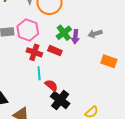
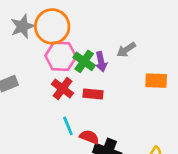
pink hexagon: (28, 30) -> (61, 56), moved
red rectangle: (55, 51) -> (93, 94), moved
red cross: (34, 52) -> (63, 89), moved, turned 35

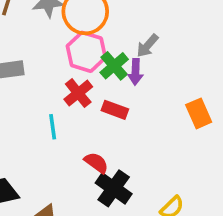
gray arrow: (126, 50) -> (147, 46), moved, turned -30
orange rectangle: (156, 81) -> (199, 113), turned 50
cyan line: (68, 126) -> (53, 127), moved

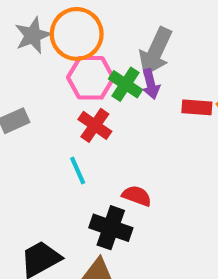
gray arrow: (147, 46) -> (155, 52), size x1.6
red rectangle: (115, 110) -> (197, 107), moved
black cross: (114, 188) -> (111, 228), moved

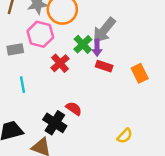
pink hexagon: (91, 78) -> (40, 34), moved
red rectangle: (197, 107) -> (104, 66), moved
cyan line: (78, 170) -> (23, 85), moved

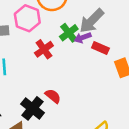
purple arrow: (97, 48) -> (83, 38), turned 63
red rectangle: (104, 66) -> (100, 48), moved

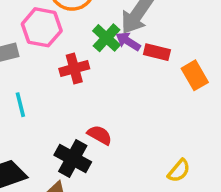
purple arrow: (83, 38) -> (128, 41), turned 63
red cross: (44, 49) -> (74, 69), turned 30

